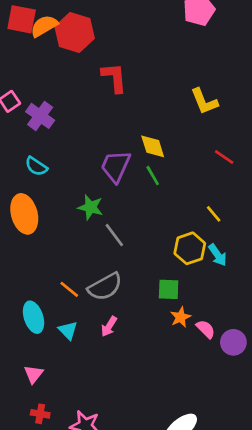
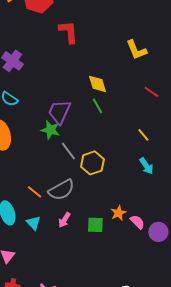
purple trapezoid: (116, 166) -> (59, 112), moved
yellow hexagon: (190, 248) -> (92, 163), moved
green square: (169, 289) -> (95, 225), moved

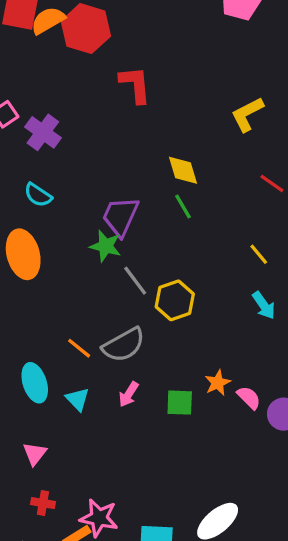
yellow L-shape: (136, 50) -> (247, 114), turned 85

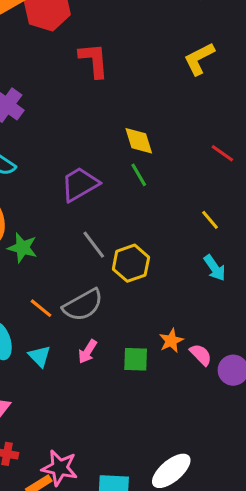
yellow L-shape: (247, 114) -> (199, 59), moved
purple trapezoid: (120, 216) -> (80, 184), turned 36
green star: (106, 246) -> (22, 248), moved

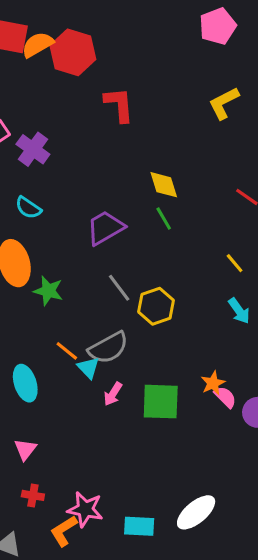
orange star: (171, 341) -> (213, 383), moved
cyan triangle: (40, 356) -> (88, 368), moved
green square: (136, 359) -> (161, 402), size x1.5

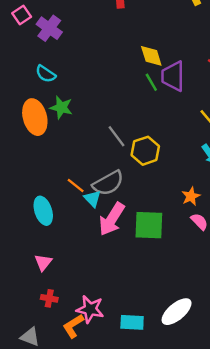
purple trapezoid: (105, 228) -> (173, 76), moved, turned -60
green star: (48, 291) -> (61, 107), moved
orange star: (213, 383) -> (191, 196), moved
pink arrow: (113, 394) -> (112, 219), size x1.8

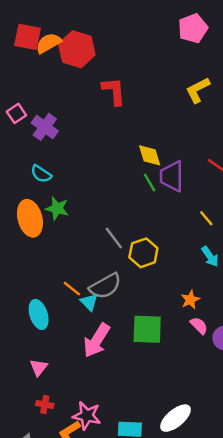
pink arrow: (112, 219) -> (97, 340), moved

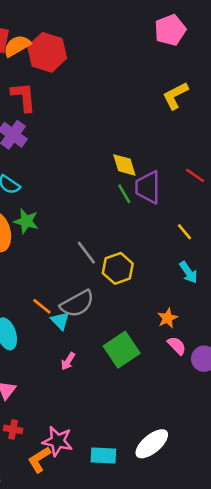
red L-shape: (114, 91) -> (24, 97), moved
green square: (147, 329) -> (122, 350), turned -36
pink arrow: (97, 340) -> (68, 361), size x0.5

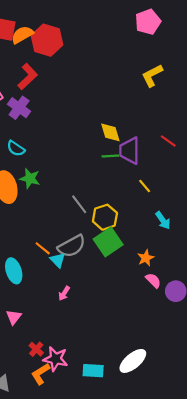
red L-shape: (24, 97) -> (28, 77), turned 52
green line: (124, 194) -> (110, 156), turned -63
yellow line: (185, 232) -> (145, 186), moved
green square: (122, 350) -> (108, 242), moved
red cross: (13, 429) -> (36, 349), moved, turned 32

